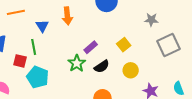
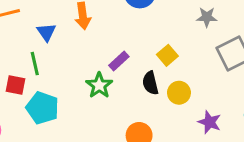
black semicircle: (102, 66) -> (150, 83), moved, turned 112

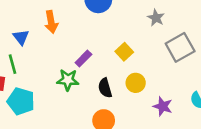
gray star: (207, 17) -> (156, 18), turned 30
black semicircle: (150, 83) -> (105, 88), moved
green star: (99, 85) -> (68, 80), turned -30

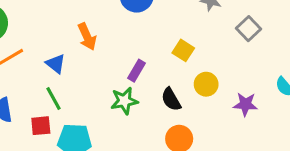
gray square: (180, 47) -> (249, 29), size x0.7

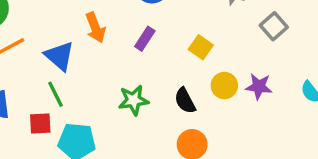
blue triangle: (56, 64) -> (59, 56), size x1.4
purple rectangle: (137, 71) -> (145, 39), moved
purple star: (245, 104) -> (259, 86), moved

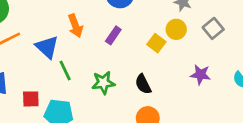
yellow circle: (224, 86) -> (176, 29), moved
green line: (56, 94) -> (65, 70), moved

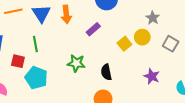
gray square: (213, 28) -> (171, 44), turned -35
blue triangle: (47, 47) -> (41, 14), moved
green line: (65, 70) -> (35, 44), moved

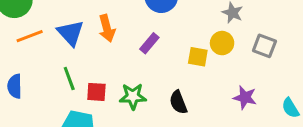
yellow square: (124, 44) -> (198, 57), turned -32
red square: (18, 61) -> (96, 92), moved

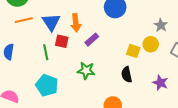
purple rectangle: (149, 43) -> (92, 40), moved
red square: (96, 92) -> (62, 41), moved
black semicircle: (178, 102) -> (127, 75), moved

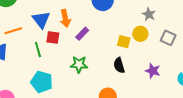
orange line: (24, 20) -> (13, 31), moved

